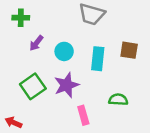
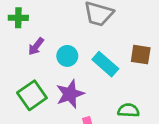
cyan rectangle: (98, 59) -> (105, 64), turned -55

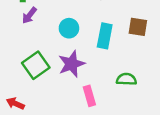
purple arrow: (36, 46) -> (29, 15), moved
cyan rectangle: (105, 64) -> (105, 36), turned 60

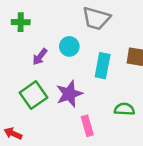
purple arrow: (29, 15) -> (40, 57), moved
cyan circle: (69, 28) -> (69, 46), moved

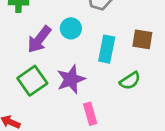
purple arrow: (40, 57) -> (39, 39), size x1.5
green semicircle: (124, 109) -> (130, 81), moved, turned 144

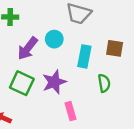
green square: (32, 81) -> (22, 83), turned -30
green semicircle: (130, 81) -> (104, 83), turned -66

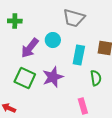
pink rectangle: (70, 111) -> (83, 106), moved

